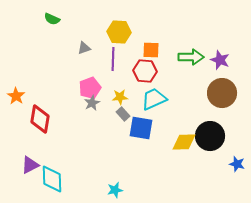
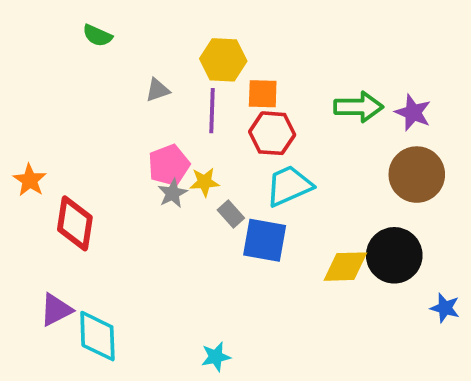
orange square: (151, 50) -> (263, 94), moved
yellow star: (120, 97) -> (205, 182), moved

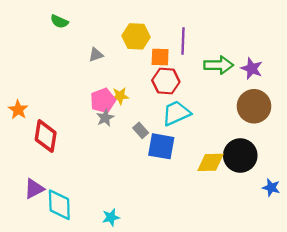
purple line: (212, 111) -> (183, 41), moved
yellow star: (205, 182) -> (120, 96), moved
cyan star: (216, 357) -> (111, 217), moved

